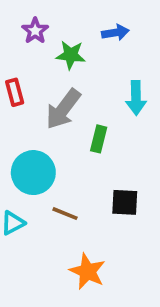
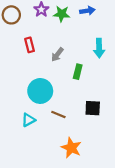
green star: (71, 55) -> (62, 14), moved
gray arrow: (63, 109) -> (57, 55), size x0.6

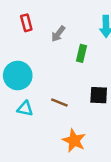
cyan circle: (40, 91) -> (18, 76), moved
cyan triangle: (28, 120) -> (25, 109), turned 40

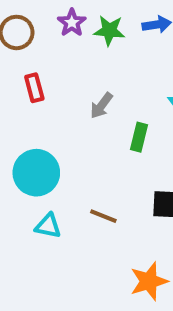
red rectangle: (26, 23) -> (34, 88), moved
orange star: (74, 141) -> (149, 281), moved, turned 30

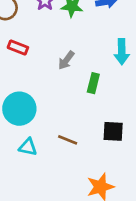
red rectangle: (34, 88) -> (18, 47), turned -54

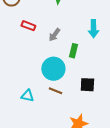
red rectangle: (18, 47) -> (28, 26), moved
cyan circle: (19, 109) -> (53, 69), moved

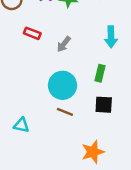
green rectangle: (73, 51) -> (100, 73), moved
cyan triangle: (27, 96) -> (21, 125), moved

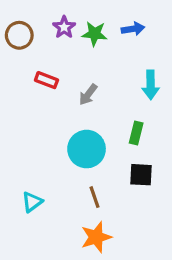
brown line: (65, 112) -> (95, 197), moved, turned 49
cyan triangle: (21, 125) -> (32, 202), turned -49
orange star: (93, 152) -> (96, 237), moved

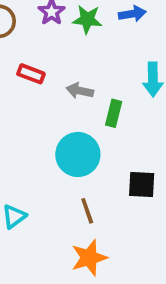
gray arrow: (88, 95) -> (80, 91), turned 65
green rectangle: (136, 133) -> (114, 113), moved

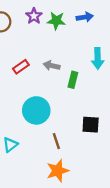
red rectangle: (31, 74) -> (21, 67), moved, turned -56
cyan circle: (78, 154) -> (36, 110), moved

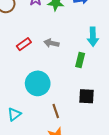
green rectangle: (73, 80) -> (80, 60), moved

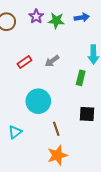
gray arrow: (51, 43) -> (52, 61), turned -48

